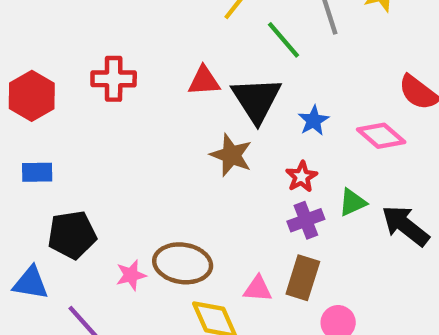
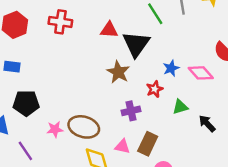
blue star: (314, 120) -> (171, 68), moved
purple cross: (306, 220) -> (131, 111), moved
black arrow: (405, 226) -> (207, 123), size x0.7

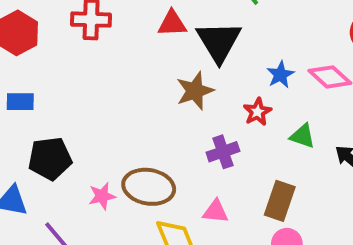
brown star: (118, 72) -> (195, 91), turned 30
green triangle: (180, 107) -> (303, 136), turned 42
brown rectangle: (148, 144) -> (280, 201), moved

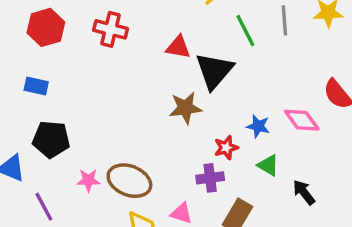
blue star: (280, 75) -> (258, 126), moved, turned 30
red star: (257, 112) -> (226, 148), moved
purple cross: (223, 152) -> (210, 178), moved

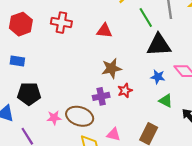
black triangle: (214, 71) -> (159, 45), moved, turned 50
red star: (226, 148) -> (125, 91), moved
purple cross: (210, 178) -> (101, 96), moved

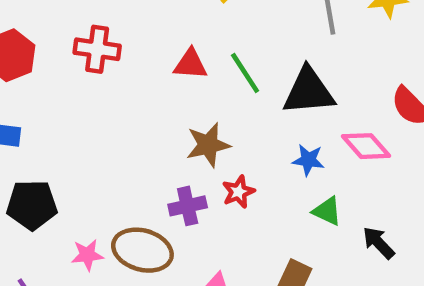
green line: (146, 18) -> (245, 73), moved

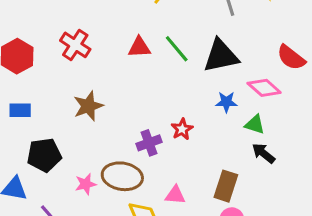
red cross: (97, 49) -> (75, 45), turned 32
brown star: (208, 145) -> (88, 106), moved
green triangle: (327, 211) -> (255, 124), moved
black arrow: (379, 243) -> (263, 153), moved

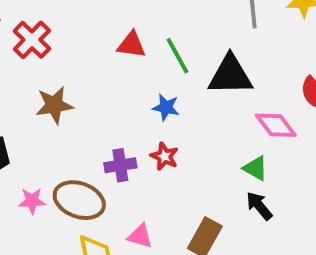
red cross: (75, 45) -> (32, 40), moved
blue star: (226, 102) -> (166, 107), moved
red star: (182, 129) -> (165, 156), turned -30

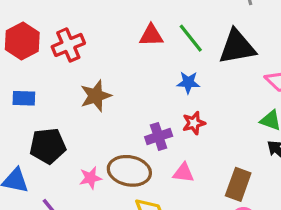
red cross: (32, 40) -> (68, 45), turned 32
red star: (165, 156) -> (194, 123), turned -30
pink triangle: (140, 236) -> (183, 173), moved

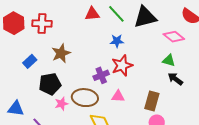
red cross: (68, 45) -> (42, 23), turned 30
blue rectangle: (24, 98) -> (30, 61), moved, turned -40
red star: (194, 123) -> (122, 66), size x1.5
black pentagon: (48, 146) -> (50, 84), moved

